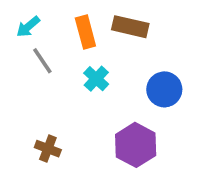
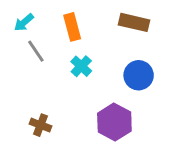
brown rectangle: (130, 27) -> (134, 22), moved

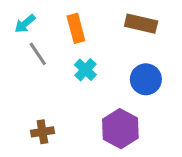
brown cross: (40, 125) -> (42, 132), turned -30

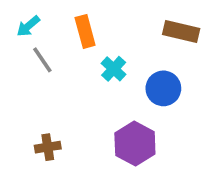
brown rectangle: (141, 24) -> (181, 31), moved
cyan cross: (85, 70) -> (114, 69), moved

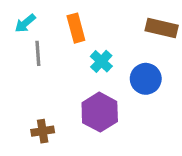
gray line: (42, 60) -> (38, 53), turned 30
purple hexagon: (135, 144) -> (100, 112), moved

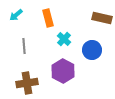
gray line: (38, 53) -> (24, 46), moved
brown cross: (43, 131) -> (27, 83), size x1.5

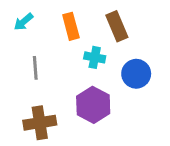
brown rectangle: (102, 18) -> (117, 26), moved, turned 54
cyan cross: (64, 39) -> (95, 57), turned -32

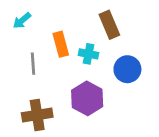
orange rectangle: (71, 26) -> (61, 44), moved

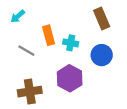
brown rectangle: (109, 25) -> (102, 19), moved
gray line: (33, 64) -> (26, 51), turned -56

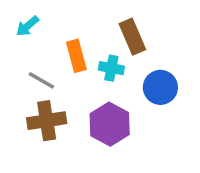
brown rectangle: (102, 19) -> (132, 37), moved
brown cross: (30, 92) -> (47, 121), moved

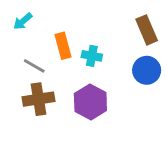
brown rectangle: (132, 37) -> (147, 30), moved
blue circle: (160, 87) -> (147, 70), moved

